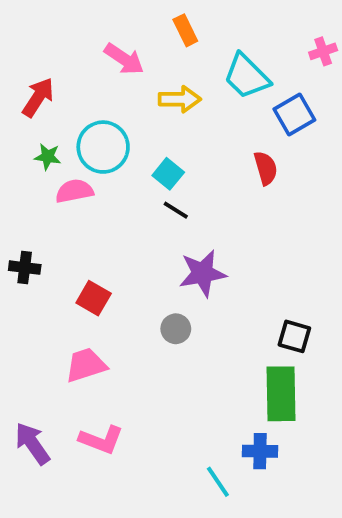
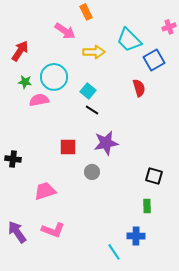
orange rectangle: (185, 30) -> (86, 12), moved
black cross: (25, 268) -> (13, 159), moved
red square: (94, 298) -> (68, 147), moved, turned -30
green rectangle: (281, 394) -> (147, 206), size x0.5

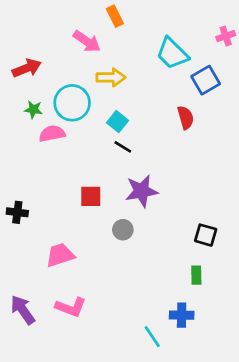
red arrow: (20, 51) -> (27, 68), turned 35
yellow arrow: (94, 52) -> (111, 77), moved

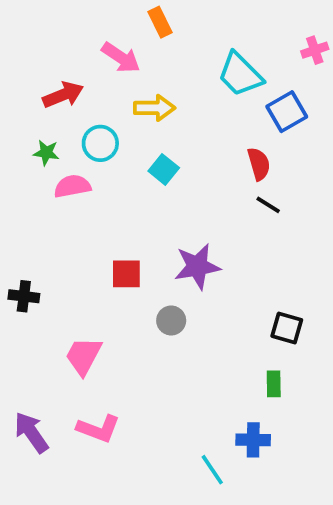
red arrow: (27, 68) -> (63, 95), moved
cyan circle: (72, 103) -> (100, 143), size x0.7
black line: (123, 147) -> (268, 205), moved
pink trapezoid: (60, 255) -> (84, 356), turned -44

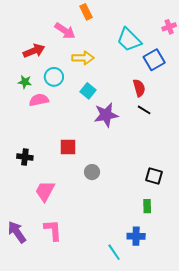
purple star: (197, 266) -> (106, 115), moved
black cross: (24, 296) -> (25, 157), moved
pink L-shape: (98, 429) -> (53, 230), turned -115

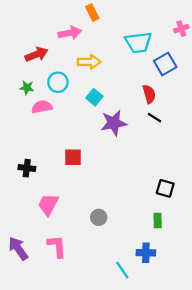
pink arrow: (65, 31) -> (70, 33), turned -45
cyan trapezoid: (129, 40) -> (138, 43), turned -52
gray circle: (92, 172) -> (99, 217), moved

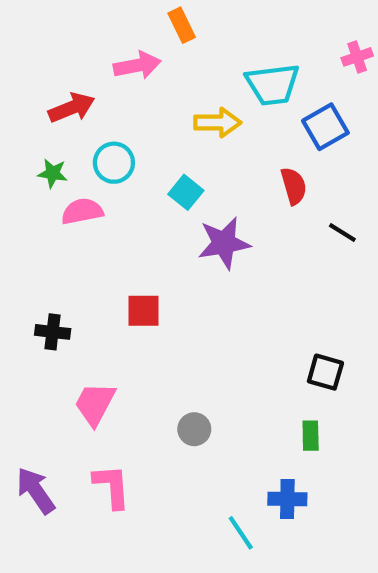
yellow arrow: (89, 62) -> (218, 123), moved
black line: (154, 118) -> (342, 233), moved

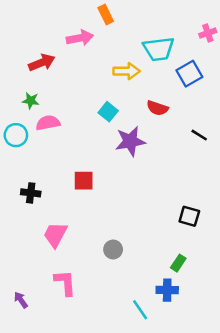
cyan circle: (114, 163) -> (16, 135), moved
red semicircle: (294, 186) -> (157, 108), moved, turned 125
green rectangle: (311, 436) -> (178, 263), moved, turned 35
purple arrow: (36, 491) -> (21, 300), moved, size x0.6

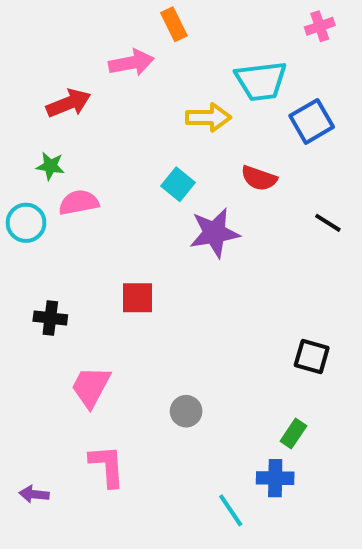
pink cross: (208, 33) -> (320, 26), moved
purple arrow: (21, 300) -> (34, 494), turned -49

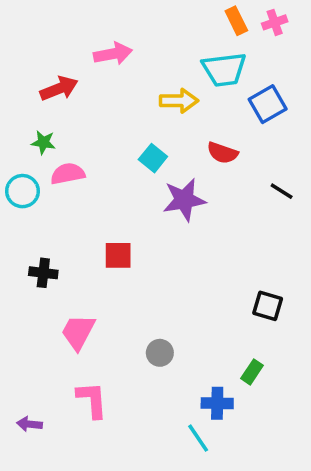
orange rectangle: (174, 24) -> (236, 21), moved
blue cross: (275, 478) -> (217, 403), moved

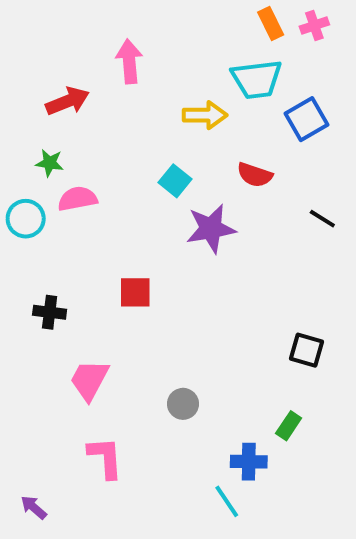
pink arrow: (113, 54) -> (129, 61), turned -84
purple arrow: (29, 424) -> (34, 507), moved, turned 35

